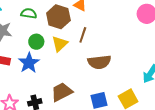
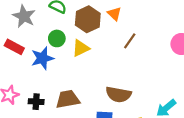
brown line: (83, 35) -> (130, 41), moved
brown semicircle: (99, 62) -> (118, 94), moved

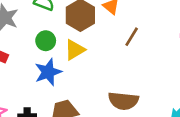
blue star: (42, 58) -> (48, 72), moved

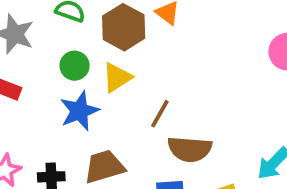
brown line: (132, 37) -> (160, 114), moved

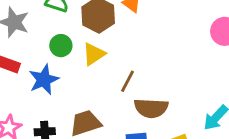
blue star: (79, 111) -> (44, 80), moved

